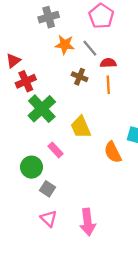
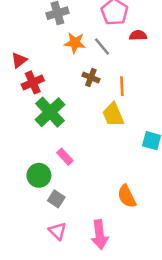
red semicircle: (108, 63) -> (138, 35), moved
yellow trapezoid: (81, 127) -> (113, 115), moved
orange semicircle: (113, 152) -> (127, 196), moved

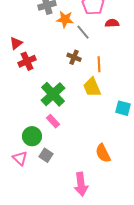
orange star: (75, 43) -> (65, 19), moved
green cross: (50, 112) -> (53, 94), moved
pink triangle: (57, 231) -> (20, 158), moved

